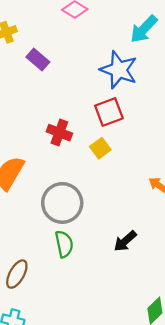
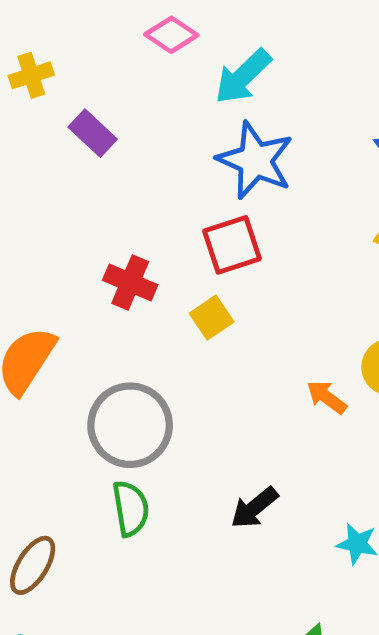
cyan arrow: (144, 29) -> (243, 76), moved

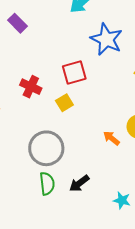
blue star: (255, 160) -> (106, 39), moved
gray circle: (130, 425) -> (46, 148), moved
green semicircle: (131, 509) -> (47, 184), moved

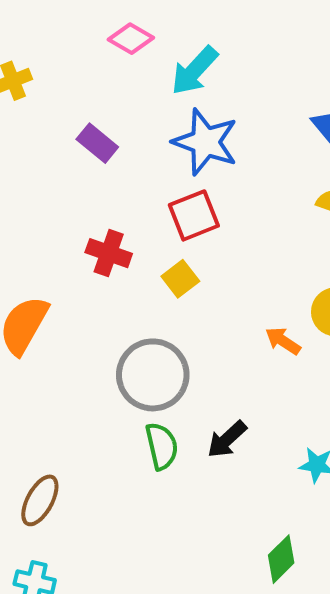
purple rectangle: (18, 23) -> (97, 143), moved
blue star: (106, 39) -> (205, 142), moved

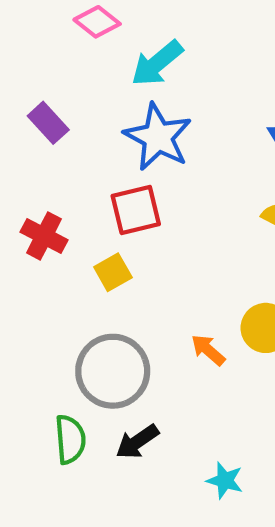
gray circle: (153, 375) -> (113, 371), moved

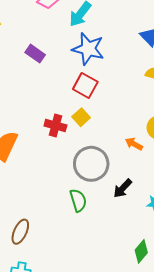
red square: (136, 210) -> (85, 85), turned -35
red cross: (44, 236) -> (55, 126), moved
black arrow: (137, 442) -> (123, 188), moved

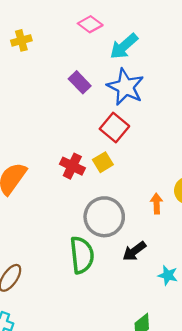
purple rectangle: (35, 54) -> (80, 82), moved
orange arrow: (134, 144) -> (157, 204), turned 48
green semicircle: (78, 200) -> (82, 255), size x1.4

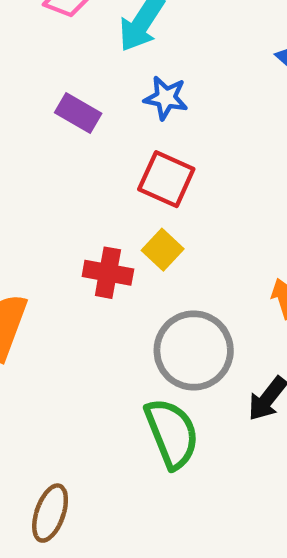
blue star: (126, 87) -> (166, 98), size x0.6

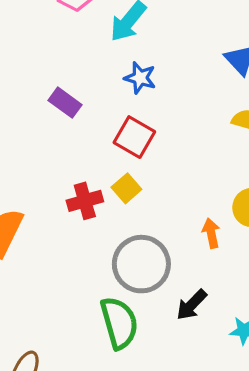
purple rectangle: (78, 113) -> (65, 103), moved
red cross: (108, 273) -> (85, 201), turned -32

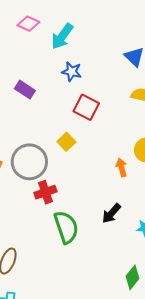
red square: (134, 137) -> (86, 107), moved
red cross: (85, 201) -> (45, 192), moved
gray circle: (141, 264) -> (29, 162), moved

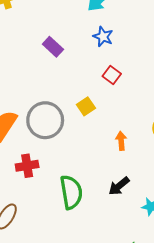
red square: (86, 107) -> (112, 75), size x0.7
orange arrow: (121, 167) -> (121, 141), moved
red cross: (45, 192) -> (27, 166), moved

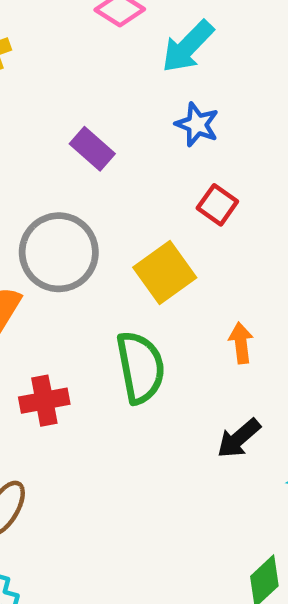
yellow square: (86, 106) -> (165, 272), size x1.5
gray circle: (45, 120) -> (59, 252), moved
green semicircle: (71, 192) -> (140, 367), moved

